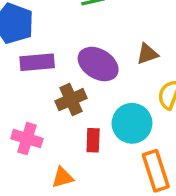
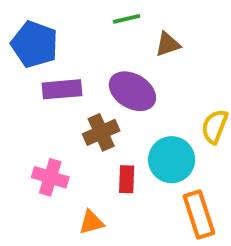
brown triangle: (147, 54) -> (168, 44), moved

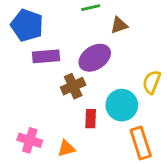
purple ellipse: (132, 91) -> (95, 58), turned -64
pink cross: (50, 177) -> (30, 140), moved

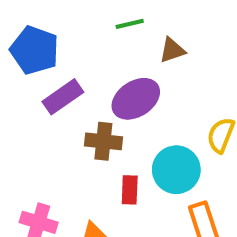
purple rectangle: (46, 56) -> (63, 97), turned -30
brown cross: (73, 86) -> (103, 141), turned 30

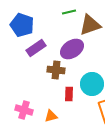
brown triangle: (172, 50) -> (90, 25), size x1.6

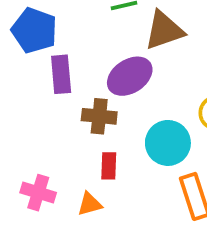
purple rectangle: (36, 48) -> (61, 74), turned -60
red rectangle: (69, 94) -> (109, 166), moved

